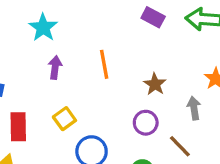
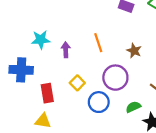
cyan star: (43, 28) -> (41, 40), moved, turned -30
purple circle: (146, 123) -> (115, 78), moved, size x1.5

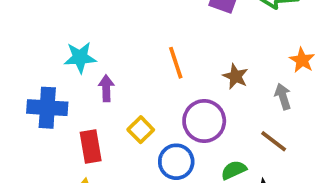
purple arrow: (66, 50) -> (106, 88), moved

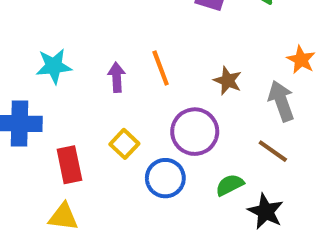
purple arrow: (106, 88) -> (117, 77), moved
gray arrow: (283, 96) -> (281, 101), size x1.4

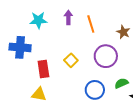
purple arrow: (117, 77) -> (68, 17), moved
blue circle: (165, 178) -> (95, 90), moved

